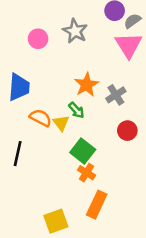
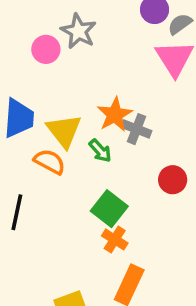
gray star: (75, 31) -> (78, 31), moved
gray cross: (116, 95) -> (136, 129), moved, turned -36
yellow triangle: (61, 123) -> (64, 131), moved, size x1.5

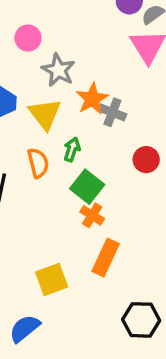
gray star: (78, 31) -> (58, 70), moved
green arrow: (100, 151) -> (72, 149), moved, turned -120
orange semicircle: (50, 162) -> (38, 163), moved, turned 48

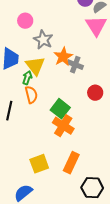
green arrow: (72, 149) -> (27, 78), moved
orange cross: (92, 215) -> (63, 126), size x1.5
orange rectangle: (106, 258) -> (71, 163), moved

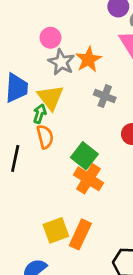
pink circle: (25, 21) -> (50, 38), moved
orange star: (63, 57) -> (88, 59), moved
orange rectangle: (71, 163) -> (80, 234), moved

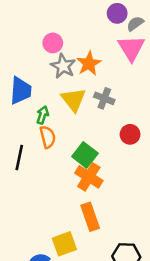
yellow triangle: (50, 97) -> (73, 100), moved
yellow square: (56, 230) -> (64, 244), moved
orange rectangle: (80, 234) -> (90, 217), moved, turned -44

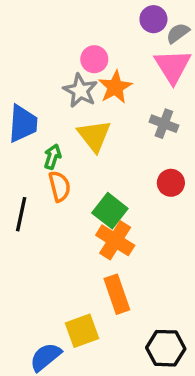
pink circle: (53, 43) -> (94, 59), moved
gray cross: (104, 98) -> (164, 124), moved

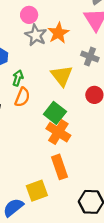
pink circle: (94, 59) -> (29, 15), moved
yellow triangle: (94, 136) -> (62, 76), moved
orange semicircle: (59, 186) -> (22, 97), turned 36

